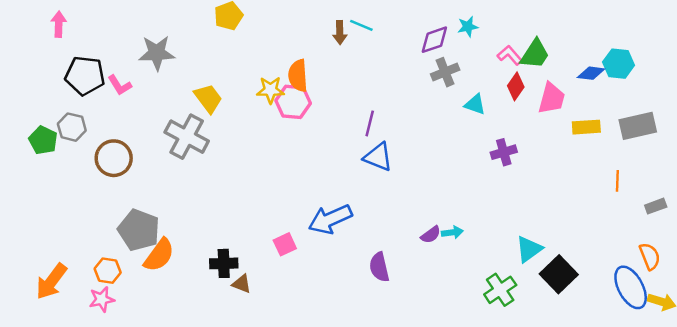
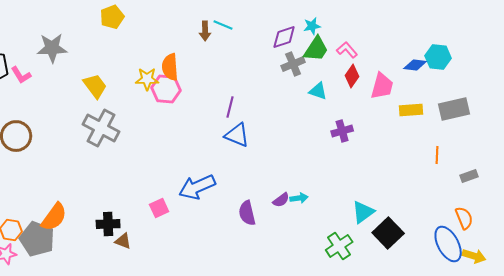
green trapezoid: (535, 54) -> (316, 49), moved
gray cross: (187, 137) -> (101, 128), moved
gray pentagon: (139, 230) -> (37, 239), moved
purple semicircle: (379, 267) -> (247, 213), moved

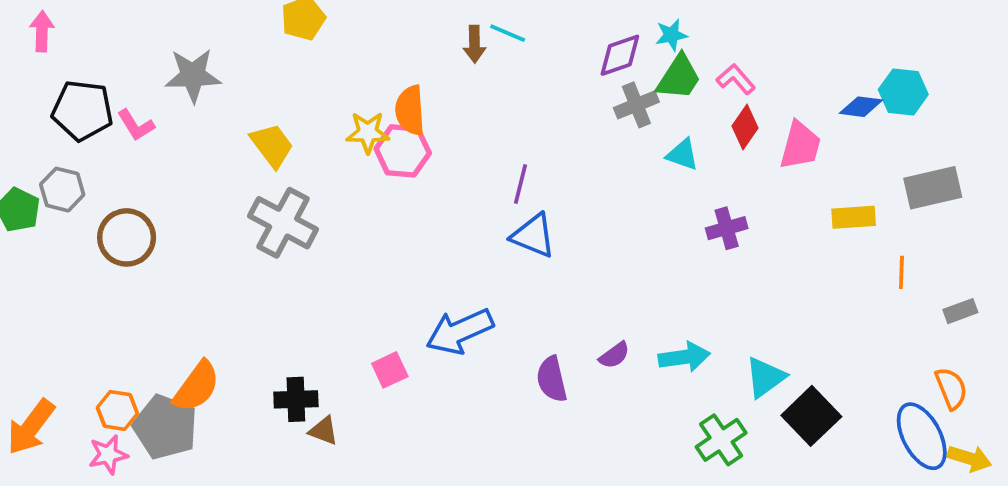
yellow rectangle: (411, 110) -> (854, 217), moved
cyan arrow: (299, 198) -> (684, 357), moved, size x1.5

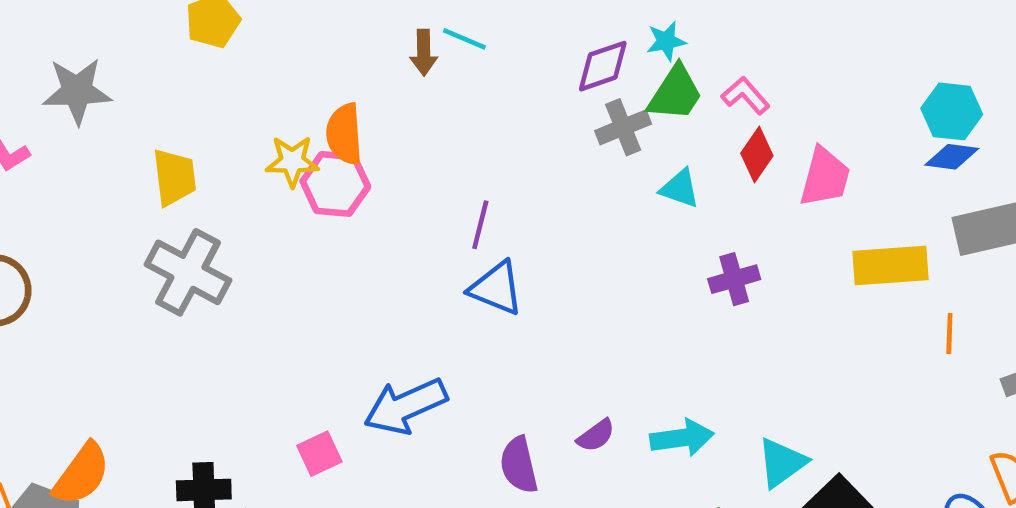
blue diamond: (861, 107) -> (952, 157), moved
yellow trapezoid: (272, 145) -> (174, 177), turned 30
yellow rectangle: (854, 217) -> (891, 266), size x1.4

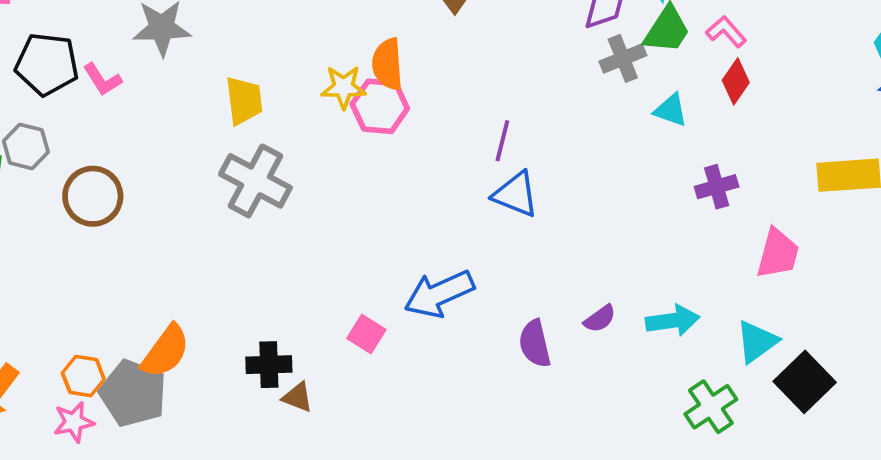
pink trapezoid: (825, 177) -> (778, 254), moved
pink square: (319, 454) -> (366, 334), turned -33

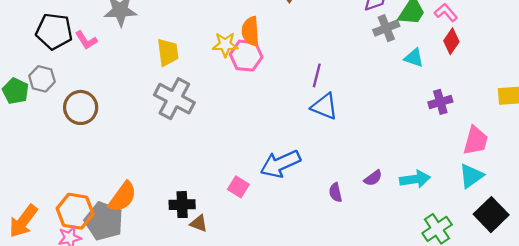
cyan triangle: (757, 342) -> (471, 176), moved
purple semicircle: (535, 344) -> (336, 192), size x0.7
orange hexagon: (83, 376) -> (75, 211), size x1.5

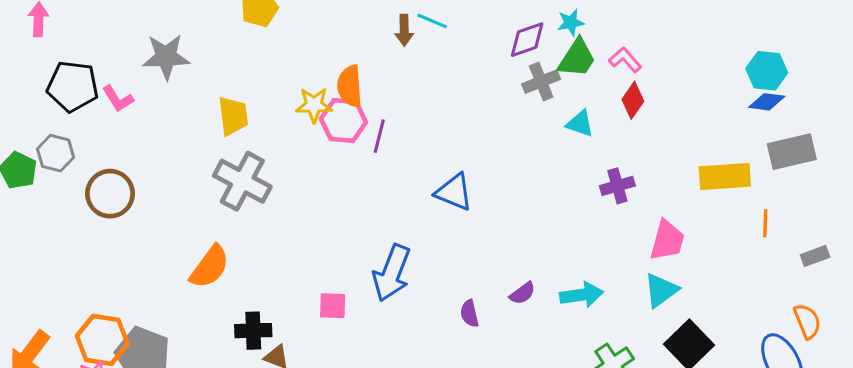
purple line: (317, 75) -> (379, 136), moved
blue arrow: (280, 164) -> (392, 273), turned -45
pink square: (238, 187) -> (333, 306), turned -30
orange semicircle: (123, 197) -> (210, 267), moved

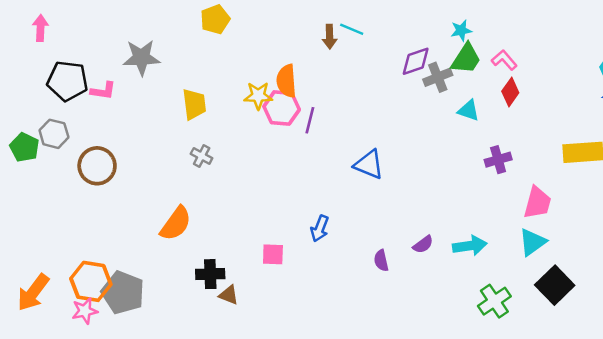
purple diamond: (527, 40) -> (416, 61), moved
pink L-shape: (118, 99) -> (103, 91), turned -50
gray cross: (242, 181) -> (202, 156), size x0.5
blue arrow: (392, 273) -> (320, 229), size x0.6

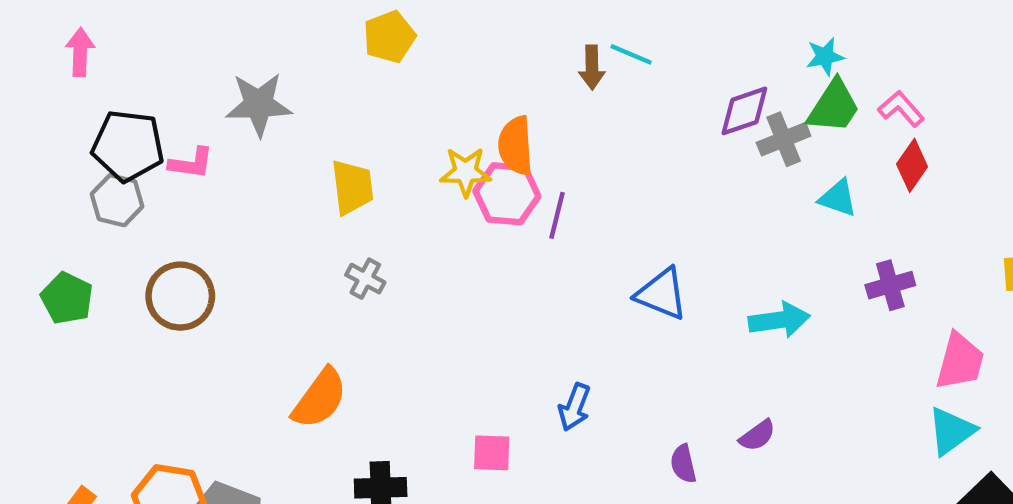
gray hexagon: (54, 134) -> (117, 200), moved
green pentagon: (24, 147) -> (67, 298), moved
cyan arrow: (470, 246) -> (779, 320), moved

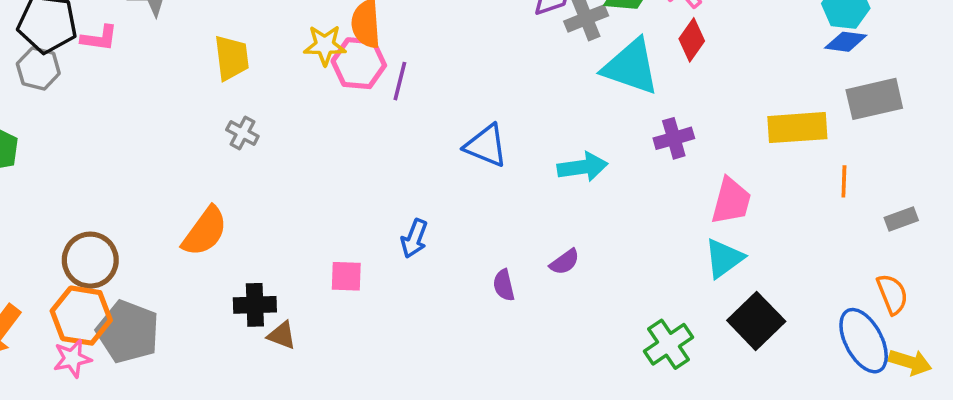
cyan triangle: (838, 198) -> (631, 67), size x1.8
brown circle: (180, 296) -> (90, 260), moved

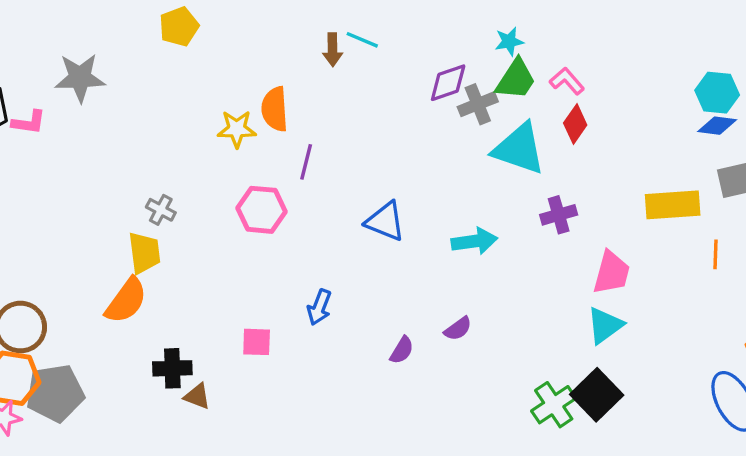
yellow trapezoid: (232, 58) -> (144, 253), moved
pink hexagon: (359, 63) -> (261, 210), moved
purple semicircle: (504, 285) -> (402, 350), turned -136
black square: (756, 321) -> (597, 395), moved
gray pentagon: (128, 332) -> (55, 393), turned -30

